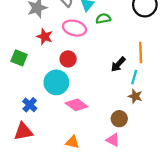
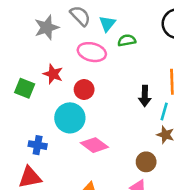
red star: (45, 37) -> (53, 74), moved
black arrow: (118, 64) -> (145, 96), turned -42
blue cross: (30, 105) -> (38, 145), turned -32

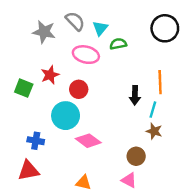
gray star: (47, 27) -> (44, 32), turned 30
red star: (53, 74) -> (50, 75), turned 30

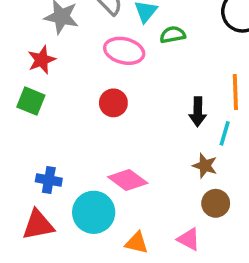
red star: (50, 75) -> (42, 60), moved
cyan circle: (66, 116) -> (94, 212), moved
brown star: (154, 131) -> (205, 166), moved
brown circle: (136, 156) -> (216, 203), moved
orange triangle: (84, 183) -> (137, 243), moved

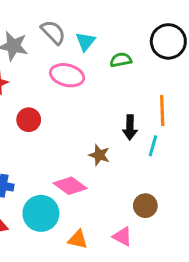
green semicircle: (173, 35) -> (121, 60), moved
red circle: (113, 103) -> (29, 120), moved
brown star: (205, 166) -> (99, 155), moved

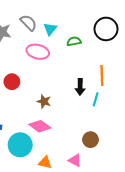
brown star: (99, 155) -> (44, 101), moved

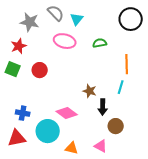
green semicircle: (74, 41) -> (100, 43), moved
black arrow: (80, 87) -> (103, 107), moved
brown star: (44, 101) -> (90, 91), moved

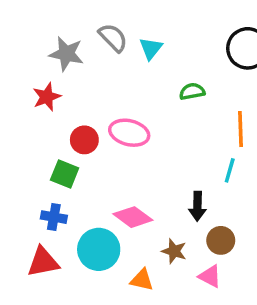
pink ellipse: (65, 41) -> (129, 133), moved
green square: (13, 69) -> (65, 174), moved
brown star: (90, 91) -> (174, 251), moved
pink triangle: (101, 146) -> (210, 276), moved

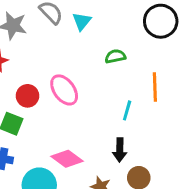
pink ellipse: (129, 133) -> (64, 90), turned 40
cyan line: (230, 170) -> (127, 110), moved

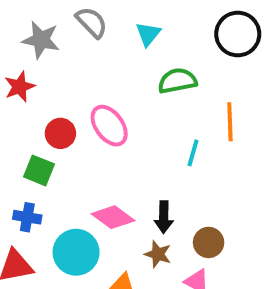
cyan triangle: (82, 21) -> (148, 34), moved
green semicircle: (115, 56) -> (177, 81), size x1.4
black arrow: (120, 150) -> (164, 217), moved

